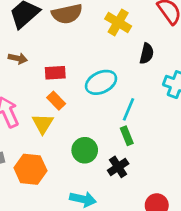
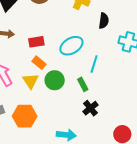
green rectangle: (127, 136) -> (83, 84), moved
green circle: (85, 150) -> (55, 80), moved

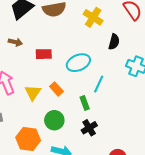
orange rectangle: (39, 63) -> (56, 89), moved
green circle: (55, 80) -> (54, 120), moved
orange hexagon: (25, 116) -> (28, 139), moved

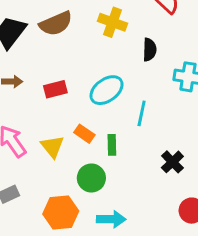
green rectangle: (85, 103) -> (112, 145), moved, turned 32
black cross: (89, 128) -> (172, 162), moved

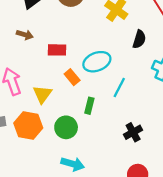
orange rectangle: (84, 134) -> (72, 77), moved
orange hexagon: (61, 212) -> (28, 125), moved

